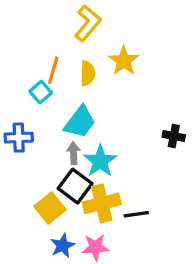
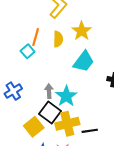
cyan trapezoid: (80, 122) -> (84, 62), moved
blue cross: (19, 138) -> (13, 91), moved, turned -30

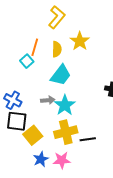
cyan trapezoid: (84, 62) -> (61, 75), moved
blue cross: (13, 91) -> (13, 100), turned -30
gray arrow: (49, 91) -> (48, 100), turned 88
black square: (50, 113) -> (17, 121), moved, turned -30

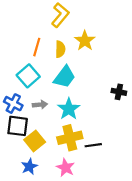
cyan square: (27, 61) -> (28, 76), moved, size x1.5
gray arrow: (48, 100) -> (40, 105), moved
blue star: (41, 159) -> (29, 167), moved
pink star: (62, 160) -> (66, 168), turned 30

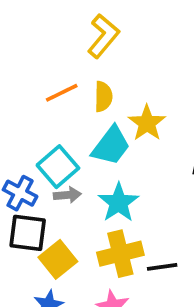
yellow star: (85, 41) -> (147, 123), moved
orange line: (37, 47) -> (62, 93), turned 48
cyan square: (28, 76) -> (58, 167), moved

